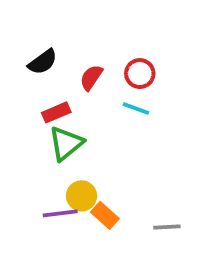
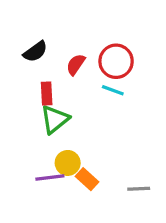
red circle: (140, 74) -> (116, 61), size x1.4
red rectangle: (56, 112) -> (47, 94), turned -70

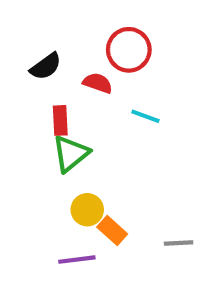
red circle: (116, 61) -> (129, 50), moved
red semicircle: (76, 65) -> (98, 83), turned 75
purple line: (50, 177) -> (77, 260), moved

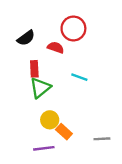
cyan line: (145, 116) -> (79, 77), moved

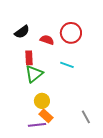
red circle: (73, 28) -> (71, 33), moved
orange rectangle: (64, 132) -> (46, 116), moved
gray line: (102, 139) -> (86, 117), turned 64

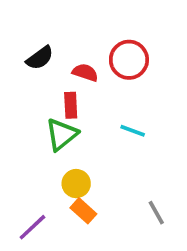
red rectangle: (29, 58) -> (71, 105), moved
cyan line: (67, 65) -> (133, 131), moved
purple line: (37, 125) -> (32, 227), moved, turned -36

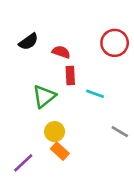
red circle: (129, 60) -> (115, 43), moved
red rectangle: (71, 105) -> (70, 75), moved
gray line: (156, 213) -> (120, 132), moved, turned -30

